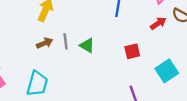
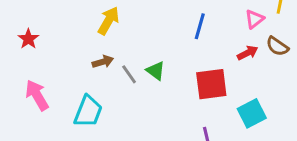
gray line: (66, 41) -> (129, 74), moved, turned -35
red square: (132, 51) -> (211, 84), size x1.6

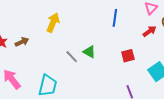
brown arrow: (103, 62) -> (22, 42), moved
red square: (211, 84) -> (128, 56), size x0.6

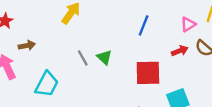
brown arrow: (22, 42) -> (27, 45), moved
red square: (128, 56) -> (148, 73), size x1.6

